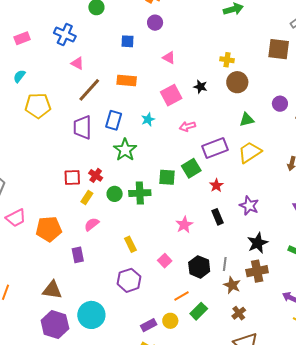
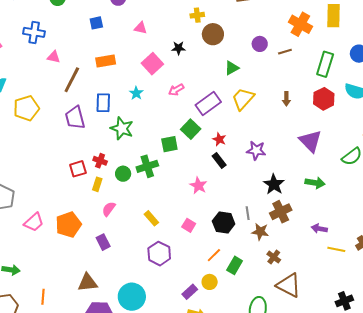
black rectangle: (217, 217) -> (219, 161), moved

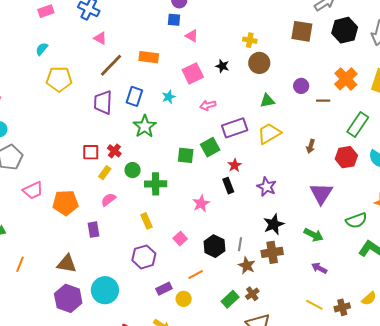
blue square: (96, 23) -> (174, 20), moved
green cross: (147, 166) -> (156, 184), moved
purple arrow: (319, 229) -> (319, 268), moved
green rectangle: (235, 265) -> (230, 299), moved
purple rectangle: (190, 292) -> (164, 289), moved

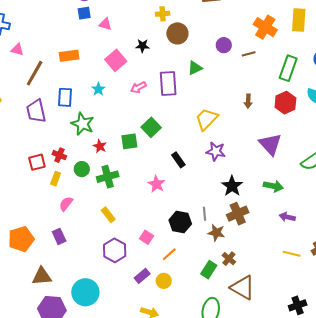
purple rectangle: (235, 128) -> (168, 84), moved, turned -60
yellow trapezoid: (269, 133) -> (207, 119), moved
red star: (235, 165) -> (100, 146), moved
orange pentagon: (65, 203) -> (21, 239), moved
pink square: (180, 239) -> (147, 237), moved

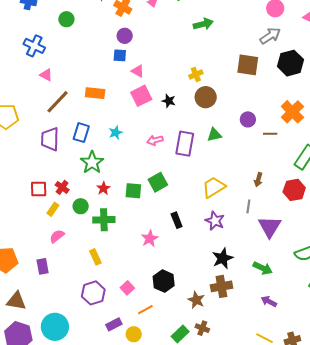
yellow cross: (163, 14) -> (196, 74), turned -32
pink square: (116, 60) -> (141, 96), moved
gray line: (205, 214) -> (248, 206), moved
brown cross: (229, 259) -> (202, 328), turned -32

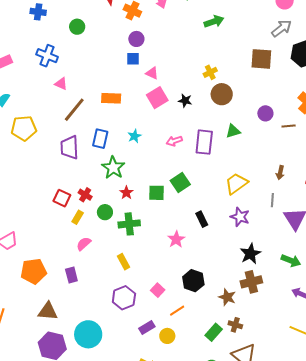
red square: (39, 189) -> (62, 198), turned 30

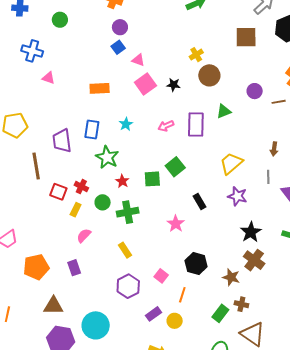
blue square: (133, 59) -> (118, 47), turned -32
brown line: (74, 110) -> (36, 166), moved, turned -44
brown cross: (251, 282) -> (254, 260), turned -35
orange line: (177, 311) -> (182, 295), turned -35

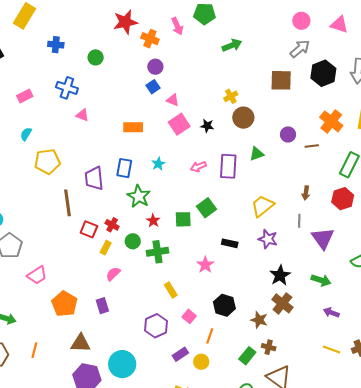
black rectangle: (200, 202) -> (230, 243), turned -49
yellow rectangle: (125, 250) -> (171, 290), moved
orange pentagon: (36, 267) -> (64, 304), turned -30

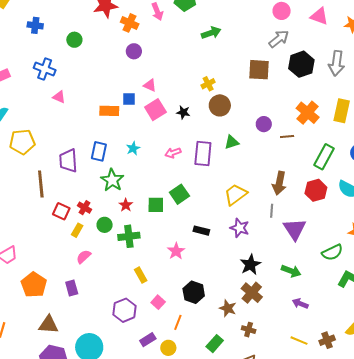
blue square: (153, 87) -> (129, 99), moved, turned 32
brown arrow: (306, 193) -> (279, 183), size x1.6
brown cross: (269, 347) -> (249, 330), moved

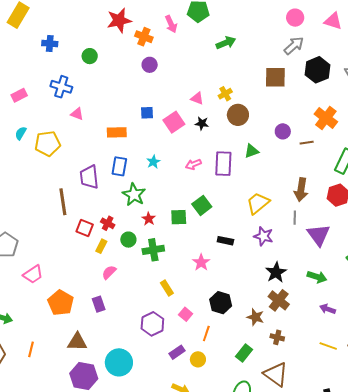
pink triangle: (150, 85) -> (197, 98), moved
orange rectangle: (109, 111) -> (117, 132), moved
yellow pentagon: (22, 142) -> (48, 144), moved

